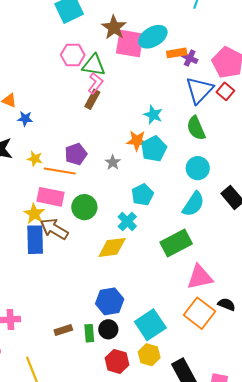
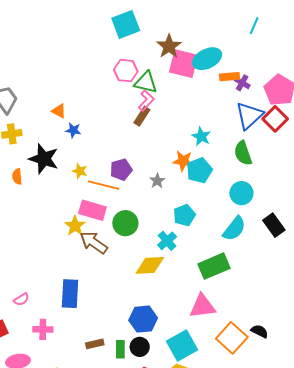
red square: (225, 91) -> (275, 119), size x1.4
blue rectangle: (35, 240) -> (70, 294), moved
pink triangle: (200, 277) -> (202, 306), moved

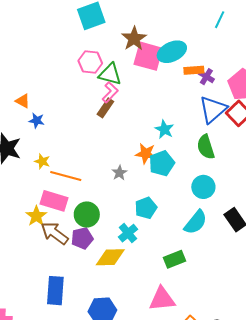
purple pentagon: (121, 170) -> (82, 238), moved
green rectangle: (214, 266) -> (174, 259), size x0.7
blue rectangle: (70, 294) -> (55, 291), moved

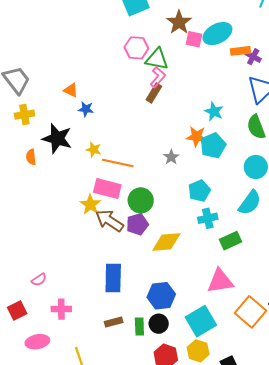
pink square: (148, 56) -> (194, 39), size x0.6
cyan cross: (128, 233) -> (208, 218), moved, turned 30

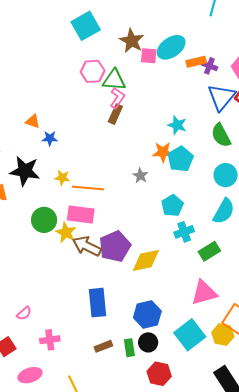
green circle: (141, 200) -> (44, 220), moved
purple pentagon: (137, 224) -> (115, 246), size x1.4
yellow hexagon: (198, 351) -> (223, 335), moved

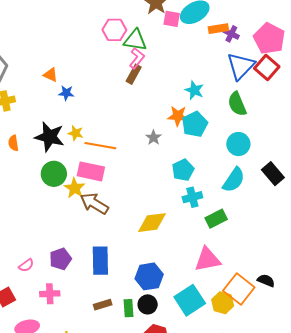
black star: (25, 171) -> (49, 137), moved
purple pentagon: (115, 246) -> (60, 259), moved, size x0.7

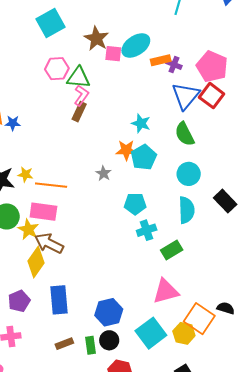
blue star: (66, 93) -> (13, 123), moved
cyan pentagon: (183, 170) -> (135, 204), turned 30
cyan semicircle: (234, 180) -> (187, 210), turned -32
yellow diamond: (152, 223) -> (36, 262), moved, turned -44

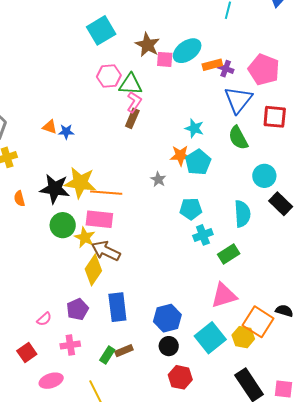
red square: (212, 96) -> (275, 117), moved, turned -30
yellow star: (25, 174) -> (80, 183), size x2.0
cyan circle: (189, 174) -> (264, 176), moved
green rectangle: (90, 345) -> (107, 355), moved, turned 42

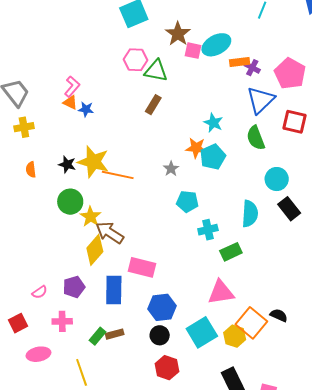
pink L-shape: (134, 102) -> (72, 87), moved
black star: (55, 189) -> (67, 164), size x0.6
cyan pentagon: (191, 209) -> (187, 202), moved
pink rectangle: (99, 219) -> (142, 267), moved

